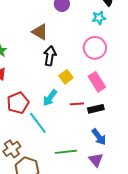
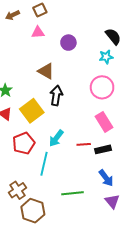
yellow square: (66, 77) -> (32, 111), moved, size x1.6
cyan line: (38, 123) -> (44, 164), turned 50
purple triangle: (96, 160) -> (112, 201), moved

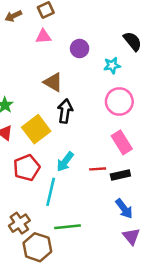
cyan star: (106, 57) -> (112, 65), moved
green line: (73, 193) -> (68, 227), moved

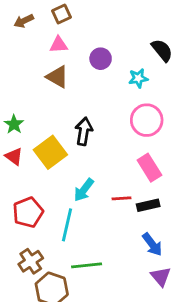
brown triangle: (53, 82) -> (57, 77), moved
red pentagon: (27, 168) -> (28, 212), moved

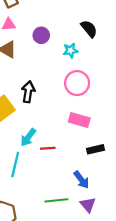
pink rectangle: (149, 168) -> (79, 120), turned -42
red line: (122, 198) -> (48, 148), moved
black rectangle: (148, 205) -> (96, 149), moved
green line: (87, 265) -> (56, 200), moved

